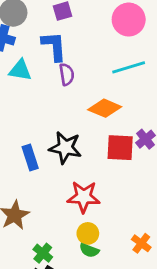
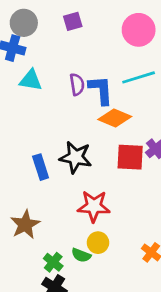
blue L-shape: (54, 46) -> (101, 90), moved
green semicircle: (89, 250) -> (81, 255), moved

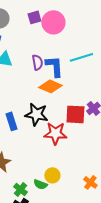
pink circle: (139, 30) -> (53, 22), moved
orange diamond: (115, 118) -> (50, 86), moved
red star: (94, 206) -> (55, 133), moved

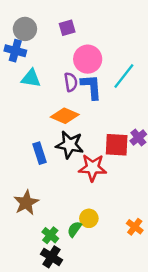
pink circle: (53, 22) -> (88, 59), moved
cyan line: (81, 57) -> (124, 76), turned -35
orange diamond: (50, 86) -> (65, 116), moved
green semicircle: (40, 184) -> (74, 229), turned 104

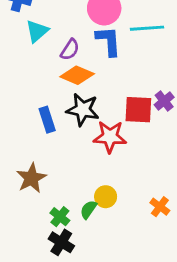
cyan line: (124, 76) -> (147, 28), turned 48
cyan triangle: (31, 78) -> (37, 31), turned -50
purple semicircle: (71, 82) -> (70, 50), moved, turned 42

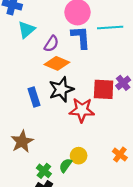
black star: (83, 110) -> (61, 89), turned -30
orange cross: (160, 207) -> (120, 155), moved

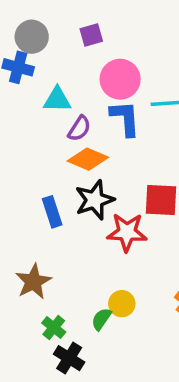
cyan triangle: (26, 30) -> (57, 100), moved, turned 42
green cross: (44, 171) -> (54, 327), moved

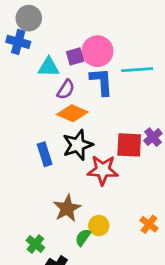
purple square: (91, 35) -> (75, 56), moved
brown star: (33, 282) -> (67, 208), moved
green cross: (54, 327) -> (35, 244), moved

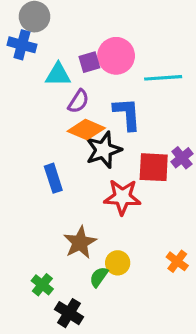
blue L-shape: (101, 82) -> (127, 114), moved
black star: (78, 145) -> (104, 150), moved

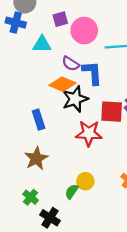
purple square: (89, 62) -> (60, 19), moved
purple semicircle: (78, 101) -> (71, 64), moved, turned 90
brown star: (80, 242) -> (36, 158), moved

